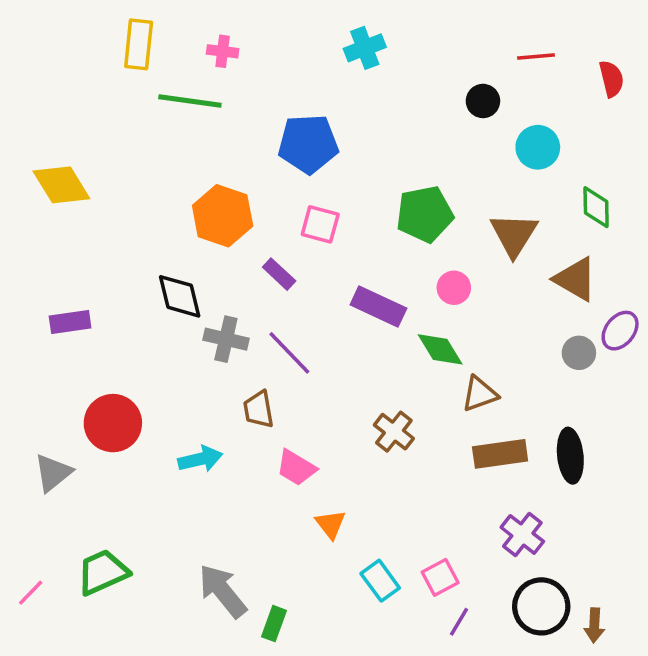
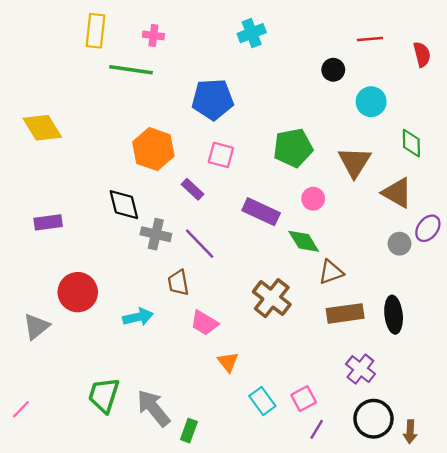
brown cross: (394, 432) -> (272, 298), size x1.4
green trapezoid: (103, 572) -> (104, 395), moved, turned -48

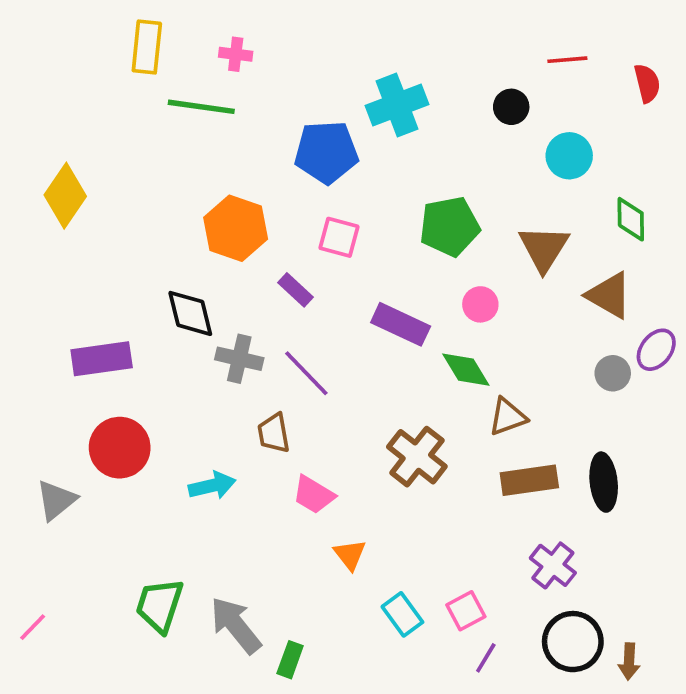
cyan cross: (252, 33) -> (397, 105), moved, size x1.4
yellow diamond: (42, 128) -> (65, 196), turned 66
purple rectangle: (48, 222) -> (102, 359), moved, size x1.4

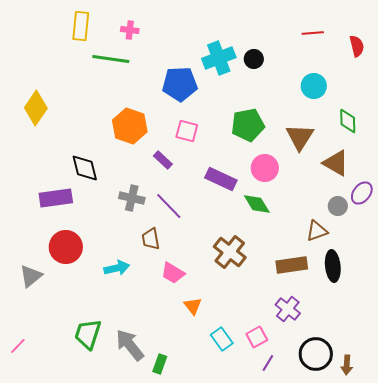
black circle: (511, 107) -> (254, 59), moved
pink circle: (480, 304) -> (265, 168), size x1.4
black diamond: (190, 313) -> (85, 168), moved
brown triangle: (508, 417) -> (317, 231), moved
purple cross: (553, 565) -> (288, 309), moved

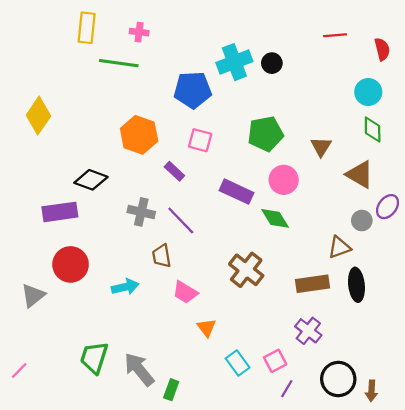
cyan circle: (314, 86) -> (368, 92), moved
brown triangle: (300, 137) -> (321, 147), size x0.7
black diamond: (85, 168) -> (91, 180), turned -56

